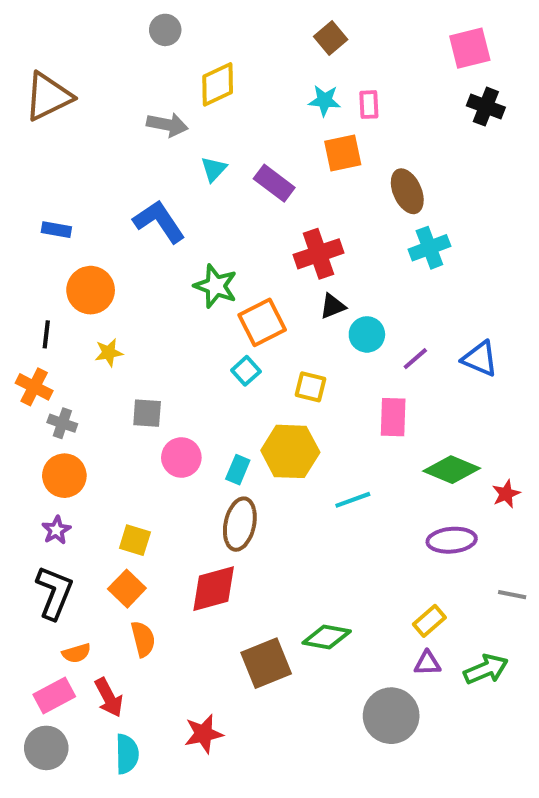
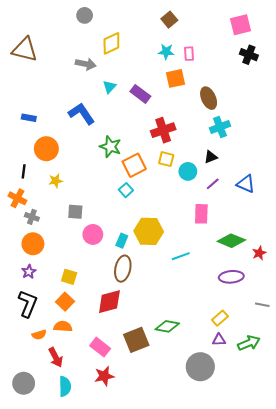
brown triangle: (48, 96) -> (25, 50), turned 40
black triangle: (333, 306) -> (211, 157), moved
yellow square: (310, 387) -> (166, 159), moved
orange semicircle: (143, 639) -> (63, 326), moved, turned -72
pink rectangle: (54, 695) -> (100, 347), moved, turned 66

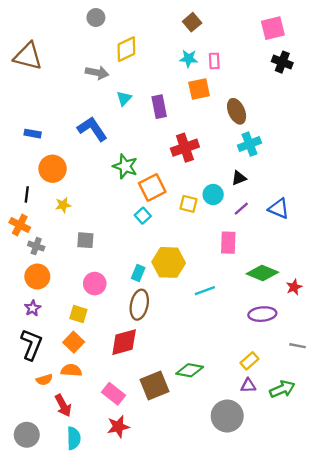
purple rectangle: (140, 94) -> (159, 107), turned 42
yellow square: (166, 159) -> (188, 204), moved
pink circle: (93, 234) -> (95, 284), moved

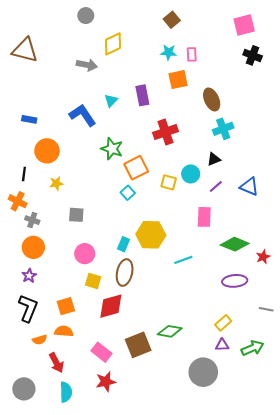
cyan triangle: (124, 98) -> (111, 101), moved
yellow square: (78, 314) -> (93, 281), moved
orange square: (74, 342) -> (66, 306), turned 30

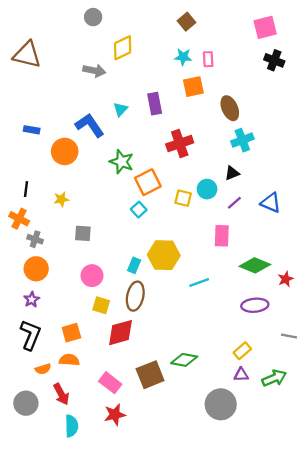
orange circle: (47, 151) -> (65, 151), moved
gray circle: (24, 389) -> (26, 403), moved

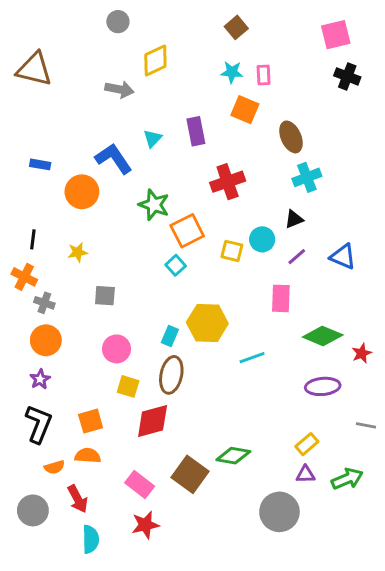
orange square: (193, 87) -> (245, 110), turned 35
brown square: (150, 375) -> (190, 474), turned -32

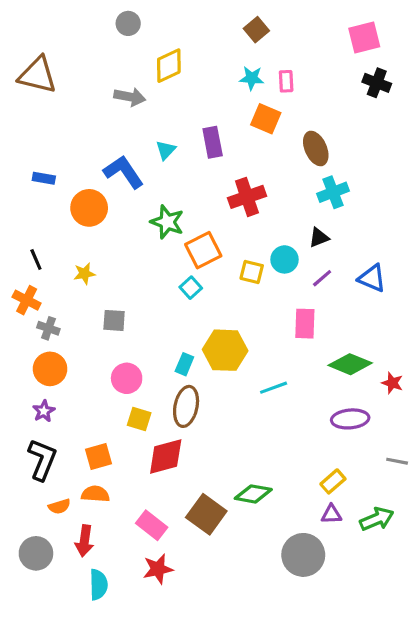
black line: (33, 239) -> (36, 259), turned -30
red star: (362, 353) -> (392, 383), turned -30
red arrow: (78, 499) -> (84, 541), turned 36

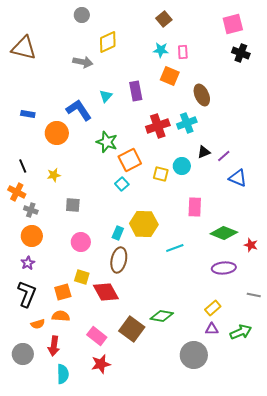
cyan cross: (333, 192) -> (187, 123), moved
purple line: (322, 278) -> (224, 156), moved
yellow square: (139, 419) -> (82, 277), moved
red diamond: (166, 456) -> (106, 292), turned 76

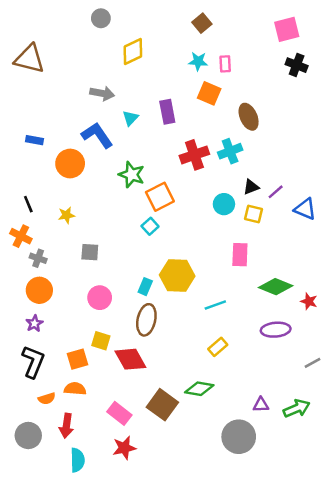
gray arrow: (83, 62) -> (102, 93), moved
yellow square: (161, 174) -> (253, 214), moved
blue triangle: (238, 178) -> (305, 209), moved
gray line: (254, 295) -> (313, 363), turned -40
yellow rectangle: (213, 308) -> (218, 347), moved

